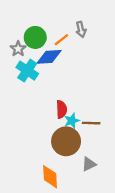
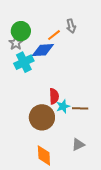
green circle: (35, 37) -> (21, 31), moved
cyan cross: (27, 71) -> (24, 62), turned 30
brown circle: (66, 141) -> (42, 117), moved

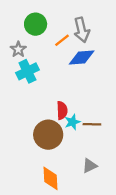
gray arrow: (71, 26) -> (82, 30), size x1.5
green circle: (21, 31) -> (36, 24), moved
blue diamond: (43, 50) -> (82, 57), moved

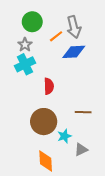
gray star: (18, 49) -> (25, 45), moved
red semicircle: (62, 110) -> (49, 86), moved
cyan star: (72, 122) -> (64, 136), moved

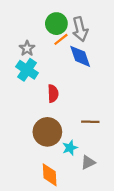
green circle: (32, 22) -> (56, 24), moved
blue diamond: (74, 52) -> (80, 56), turned 75
cyan cross: (25, 64) -> (27, 70), turned -30

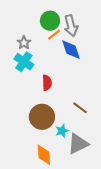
brown line: (90, 122) -> (80, 108), turned 35
gray triangle: (88, 162) -> (78, 144), size x1.6

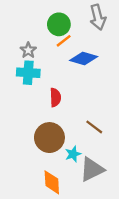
gray arrow: (71, 26) -> (98, 17), moved
blue diamond: (71, 50) -> (84, 59), turned -55
cyan cross: (24, 62) -> (28, 73), turned -30

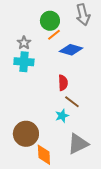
red semicircle: (55, 97) -> (63, 83), moved
brown line: (94, 127) -> (72, 102), moved
brown circle: (49, 138) -> (26, 134), moved
cyan star: (73, 154) -> (62, 116), moved

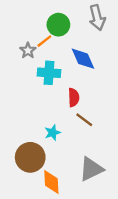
orange line: (54, 35) -> (44, 41), moved
blue diamond: (71, 50) -> (83, 59), turned 50
cyan cross: (24, 62) -> (49, 73), moved
cyan star: (62, 116) -> (53, 133), moved

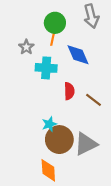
orange line: (44, 41) -> (53, 38), moved, turned -40
brown line: (84, 120) -> (93, 100), moved
brown circle: (30, 157) -> (59, 140), moved
gray triangle: (91, 169) -> (86, 144), moved

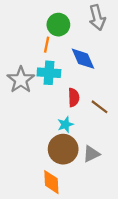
orange line: (53, 38) -> (47, 45), moved
gray star: (26, 47) -> (21, 80), moved, size x1.6
cyan star: (49, 124) -> (65, 124), moved
gray triangle: (86, 144) -> (91, 154), size x0.7

